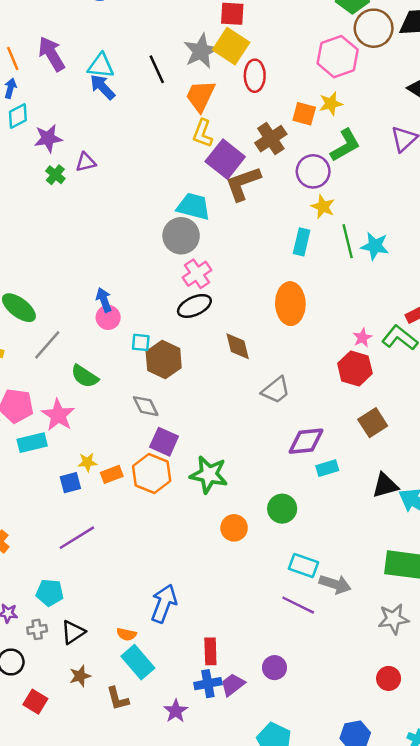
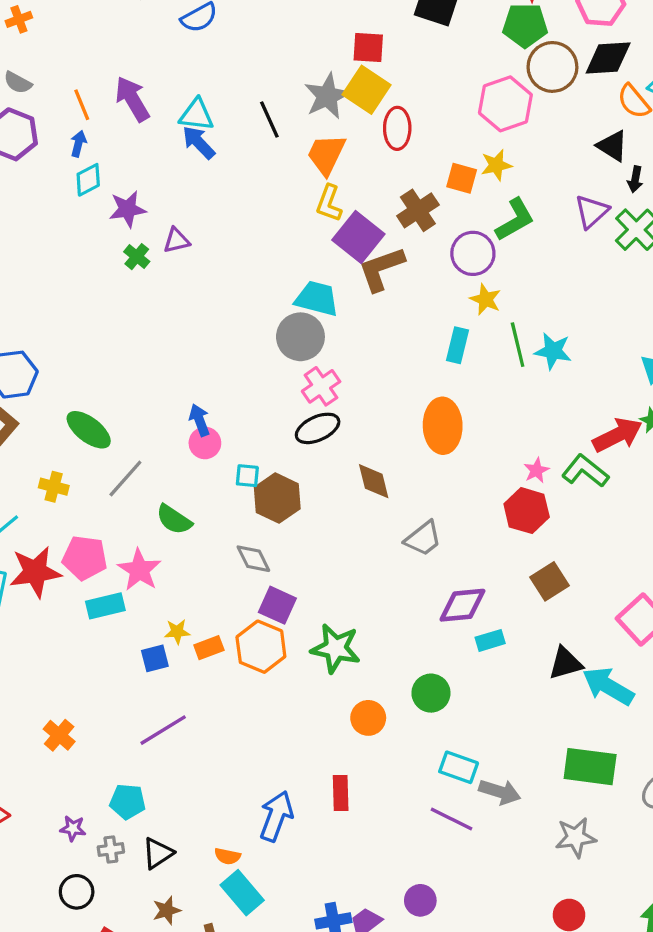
red rectangle: (210, 651) -> (341, 793), moved

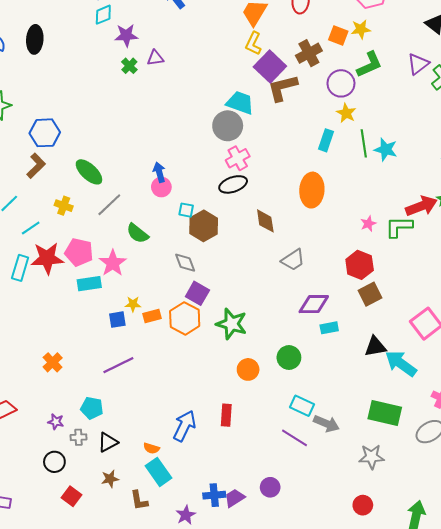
green L-shape: (585, 471) -> (399, 227), turned -44
red hexagon: (527, 511) -> (360, 265), moved

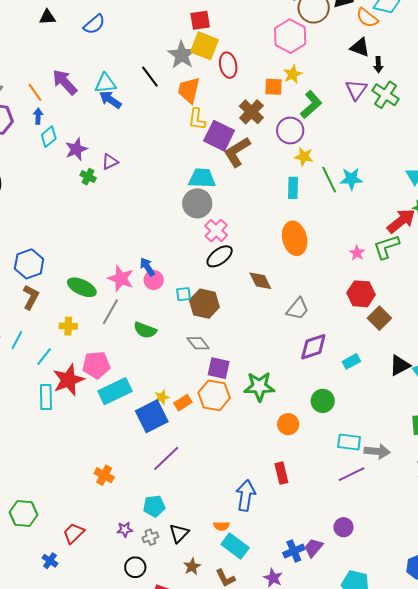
pink star: (113, 263) -> (121, 278), moved
cyan rectangle: (89, 284) -> (115, 391), size x1.4
purple diamond: (314, 304) -> (313, 347), moved
blue square: (117, 320) -> (152, 416), size x1.8
purple line: (294, 438) -> (352, 474), turned -40

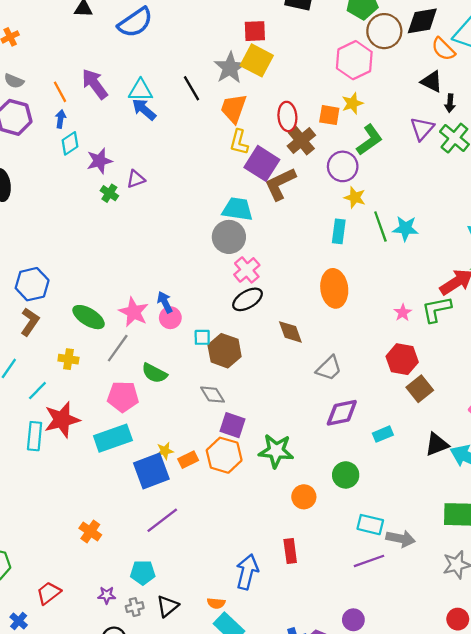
blue semicircle: (94, 24) -> (135, 22), size x1.4
red ellipse: (228, 65) -> (287, 116), moved
pink pentagon: (96, 365) -> (123, 397), moved

